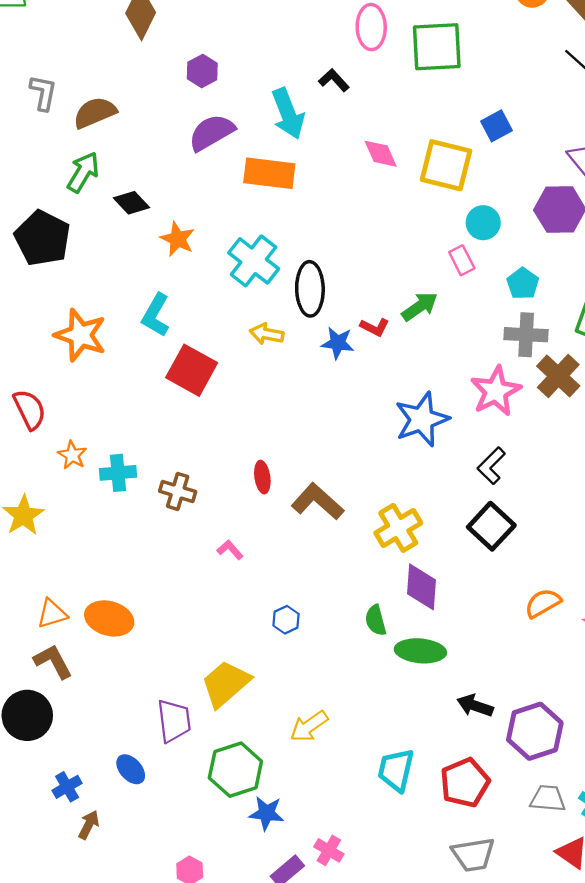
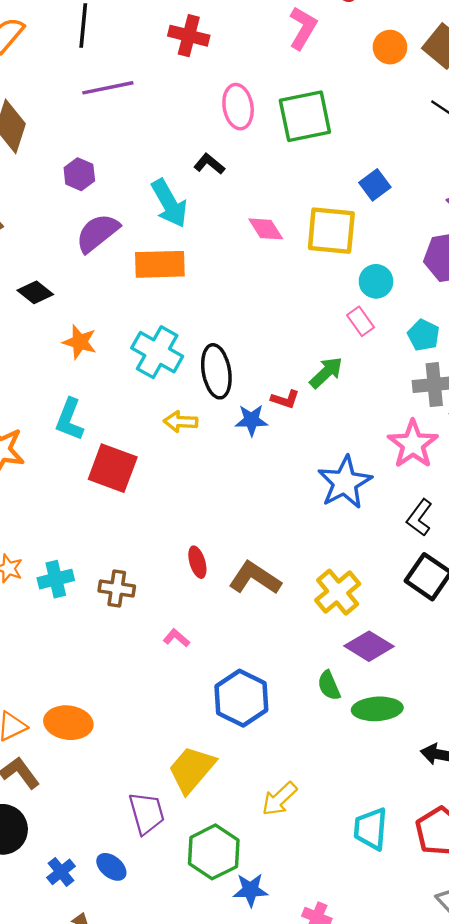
black diamond: (131, 203) -> (35, 292), moved
purple diamond: (422, 587) -> (369, 646), turned -54
blue hexagon: (286, 620) -> (241, 698), size x2.0
blue cross: (67, 787) -> (61, 872), moved

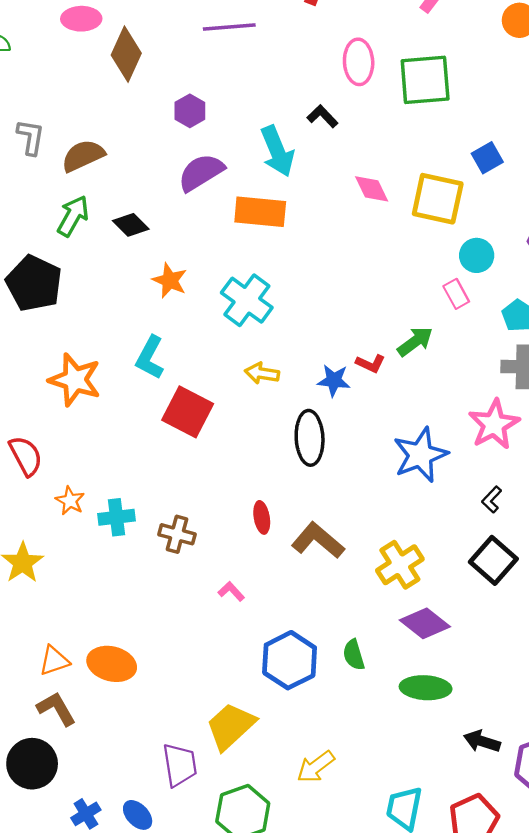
black ellipse: (216, 371) -> (310, 438), moved
black L-shape: (419, 518) -> (492, 500), size x0.7
green semicircle: (329, 686) -> (354, 655), moved

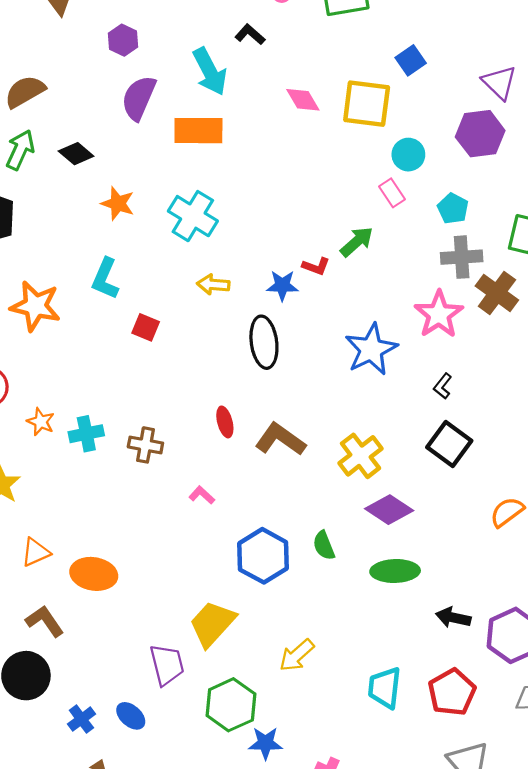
purple semicircle: (201, 172) -> (139, 98), turned -30
red square: (188, 412) -> (146, 327), size x0.6
orange triangle: (54, 661) -> (35, 552), moved

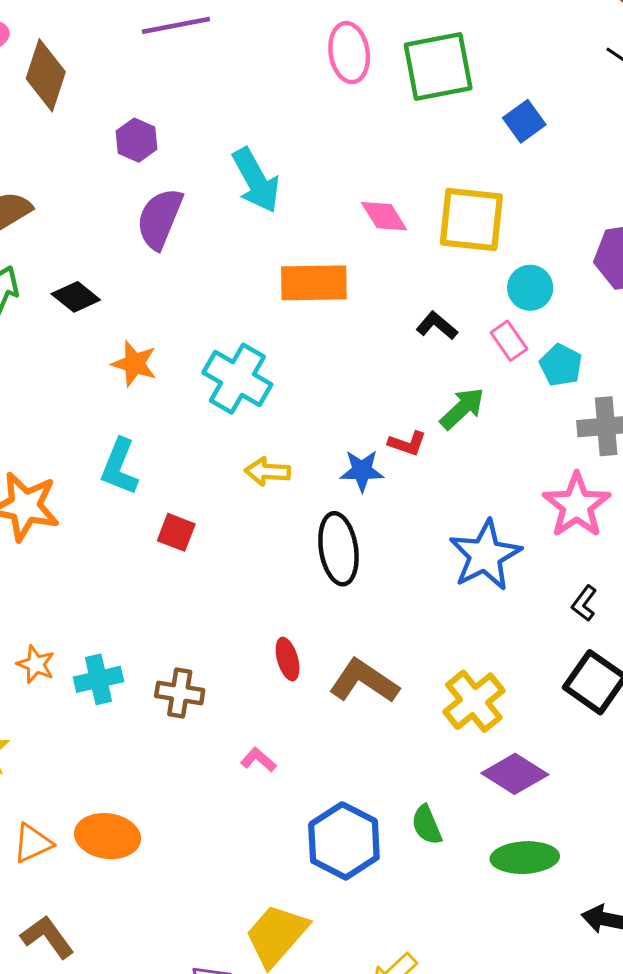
black L-shape: (250, 34) -> (437, 326), moved
blue square: (411, 60) -> (524, 121), moved
orange rectangle: (198, 131) -> (314, 283), moved
cyan pentagon: (453, 208) -> (561, 365), moved
orange ellipse: (94, 574) -> (108, 836), moved

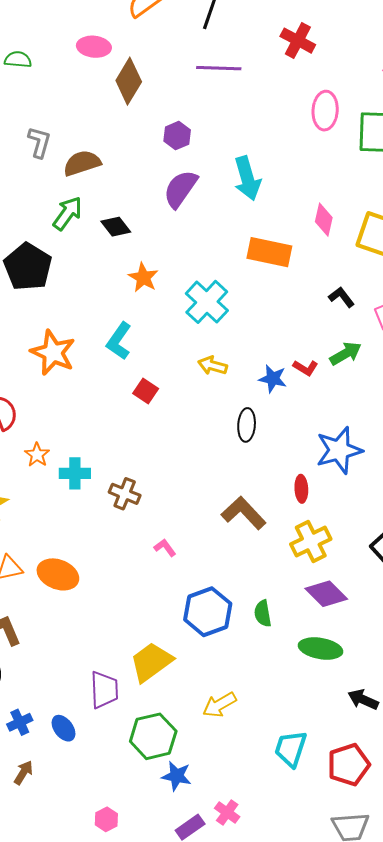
pink diamond: (384, 216) -> (324, 220), turned 32
black ellipse: (338, 549) -> (247, 425), size x0.7
red ellipse: (288, 659) -> (301, 489), moved

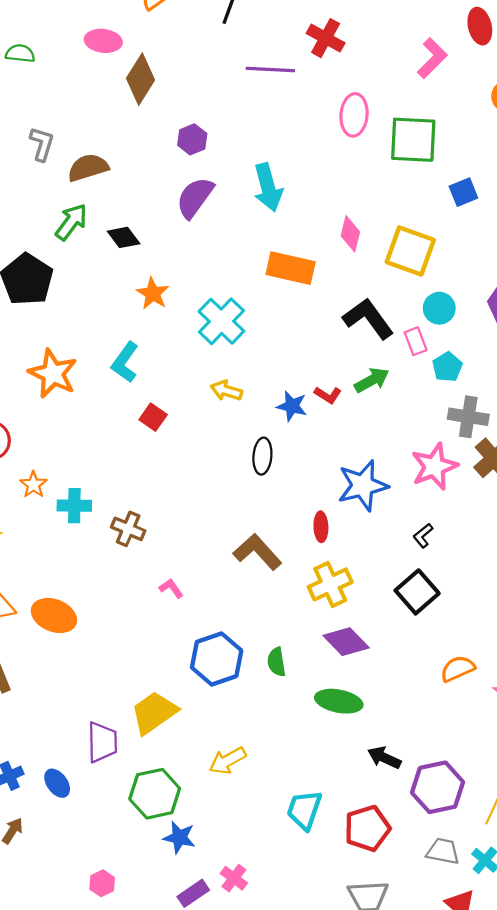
purple line: (219, 68) -> (270, 69), moved
black L-shape: (341, 297) -> (368, 319), size x1.8

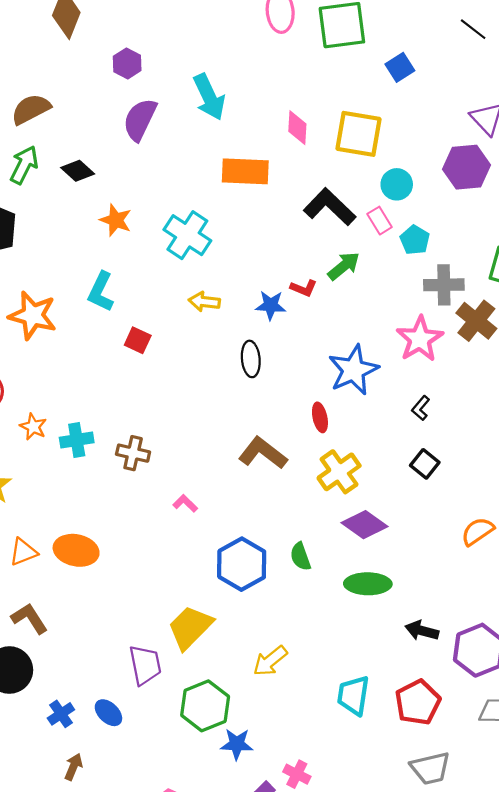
black square: (417, 592) -> (425, 464), size x0.7

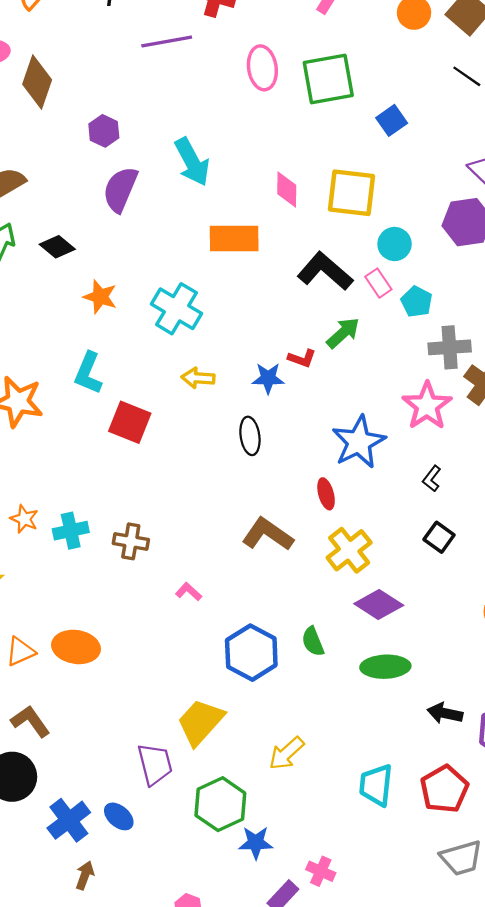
red square: (138, 340) -> (130, 422), size x1.5
blue cross: (61, 714) -> (69, 820), size x1.5

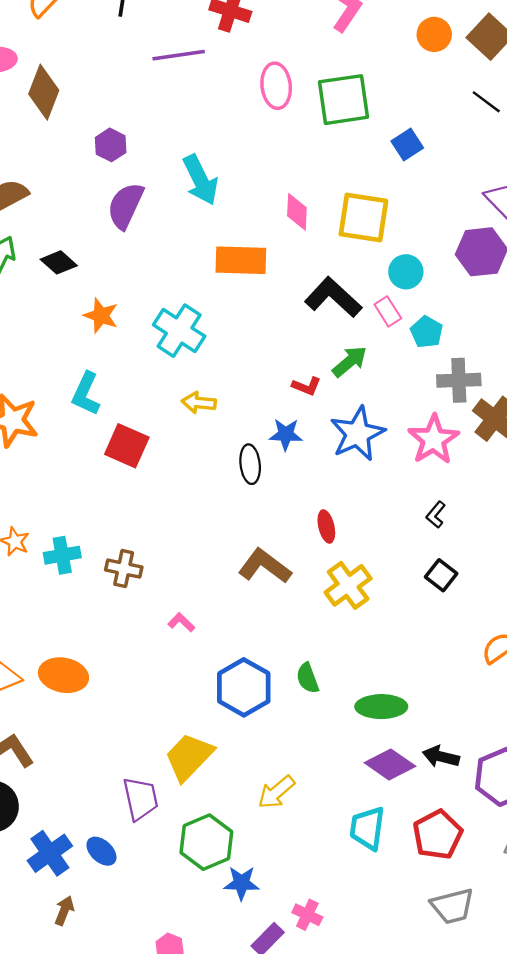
blue star: (268, 378) -> (286, 434), moved
blue star: (359, 442) -> (357, 434), moved
purple diamond: (379, 604) -> (390, 765), moved

